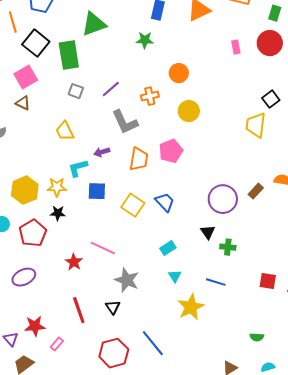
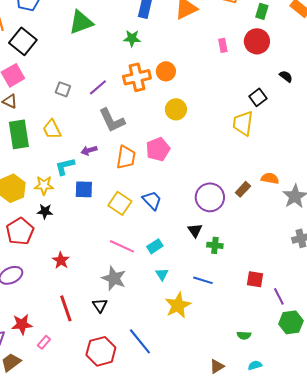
green rectangle: (69, 55) -> (19, 134), moved
orange cross: (150, 96) -> (137, 77), moved, size x1.5
pink line: (103, 248) -> (122, 246), moved

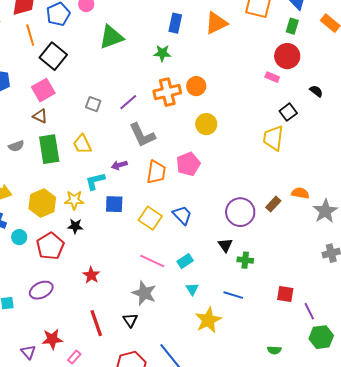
pink rectangle: (223, 45) -> (272, 77), moved, turned -56

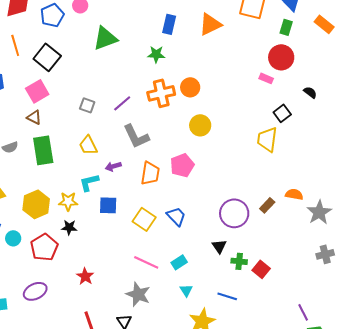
orange line: (30, 35) -> (15, 45), moved
yellow trapezoid: (82, 144) -> (88, 145), moved
red square: (285, 294) -> (261, 269), moved, turned 30

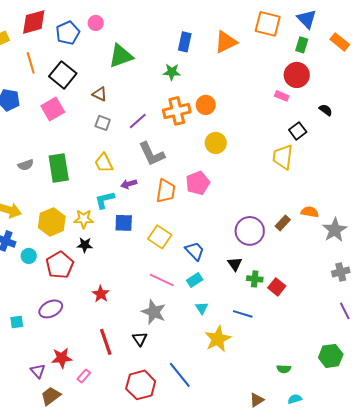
brown triangle: (34, 117) -> (100, 94), moved
blue trapezoid: (176, 216) -> (195, 251), moved
purple line: (303, 312) -> (345, 311), moved

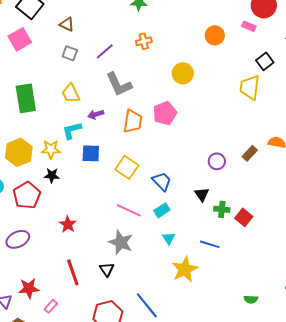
orange circle: (206, 105) -> (215, 35), moved
orange cross: (177, 111) -> (144, 41), size x0.6
purple circle: (250, 231) -> (217, 161), size x0.6

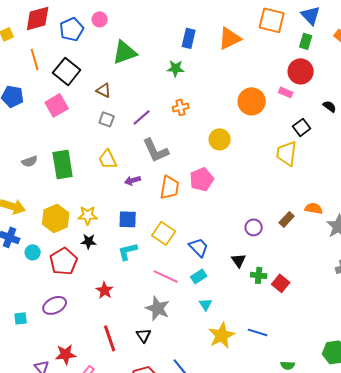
orange circle: (215, 35) -> (252, 101), size x1.4
cyan L-shape: (72, 130) -> (128, 251), moved
blue line: (210, 244) -> (258, 332), moved

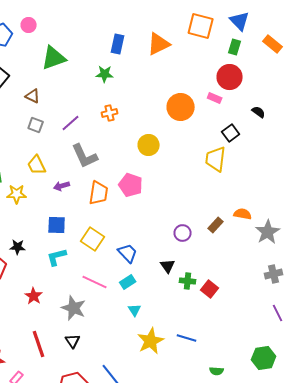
pink pentagon: (202, 179) -> (131, 185), turned -30
yellow star: (88, 215) -> (17, 194), moved
gray star: (158, 308) -> (74, 308), moved

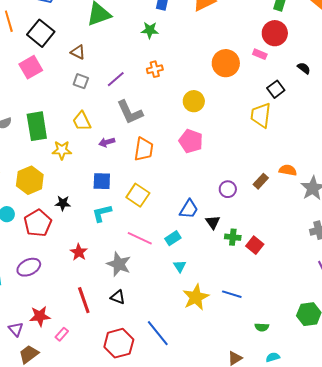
pink pentagon: (131, 185) -> (191, 141), moved
blue trapezoid: (128, 253) -> (189, 209), moved, turned 75
black triangle: (73, 341) -> (118, 297), turned -35

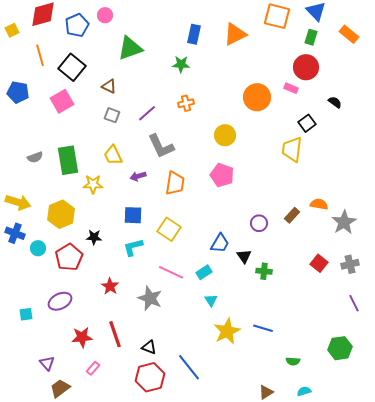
red square: (255, 245) -> (319, 263), moved
black triangle: (118, 297) -> (149, 347), moved
red star: (40, 316) -> (82, 337), moved

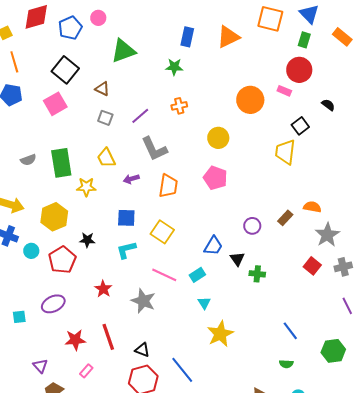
orange line: (40, 55) -> (14, 62), moved
gray star: (344, 222) -> (327, 235), moved
blue line: (263, 328) -> (290, 331), moved, turned 36

